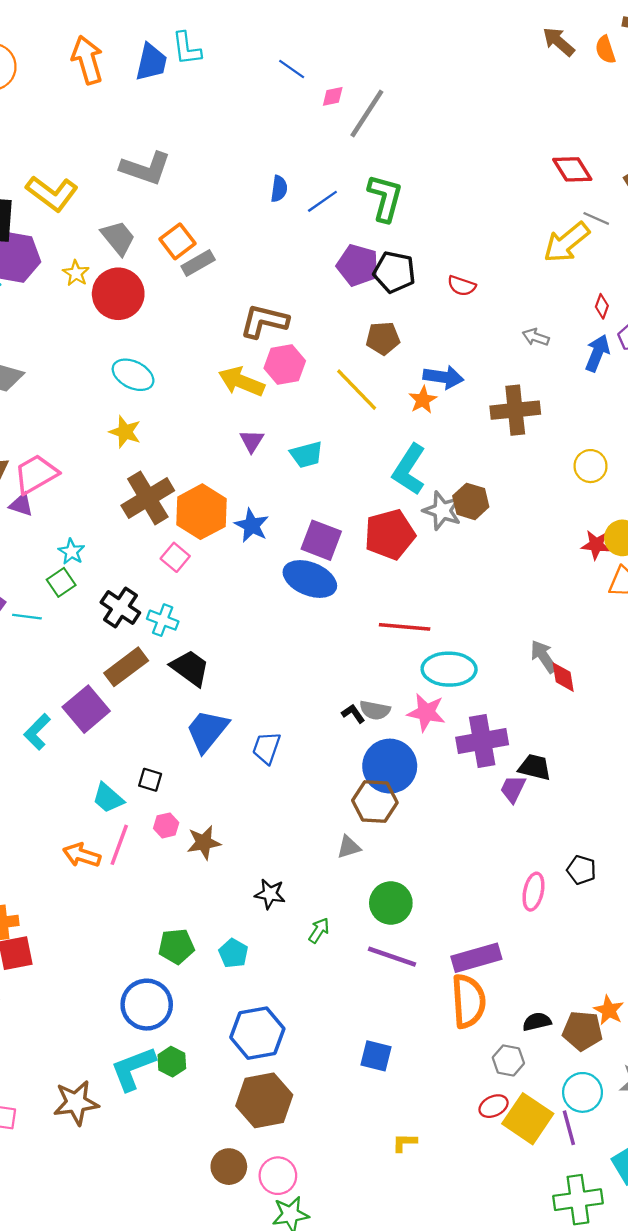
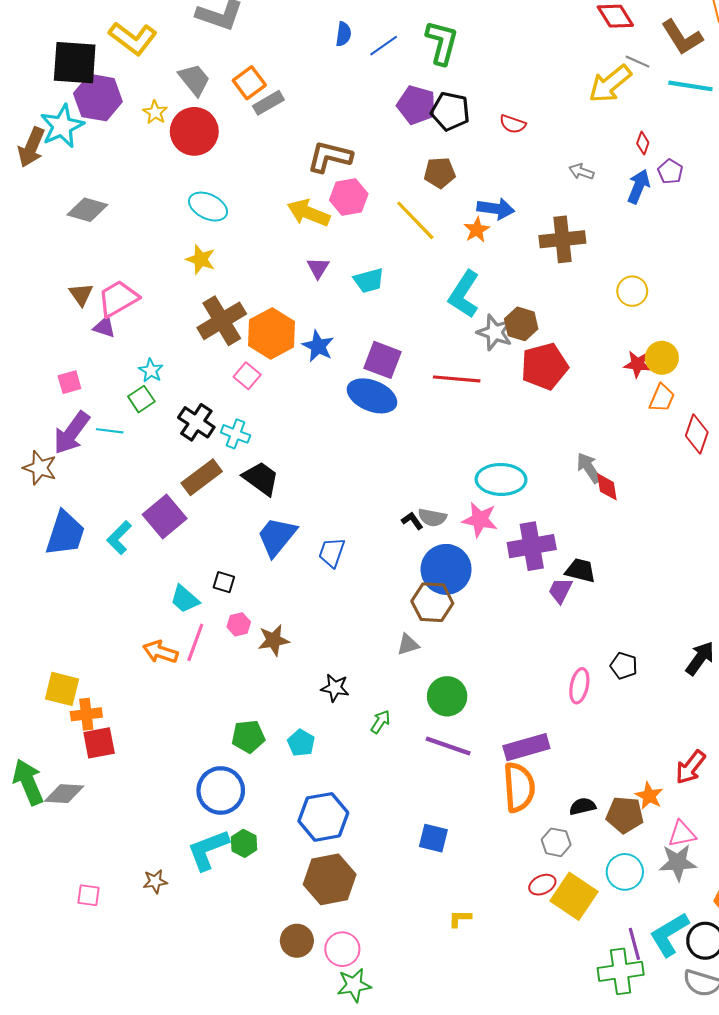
red pentagon: (390, 534) -> (544, 366), moved
red line: (405, 627) -> (457, 379), moved
brown star: (76, 1103) -> (155, 881), size x0.6
purple line: (569, 1128) -> (634, 944), moved

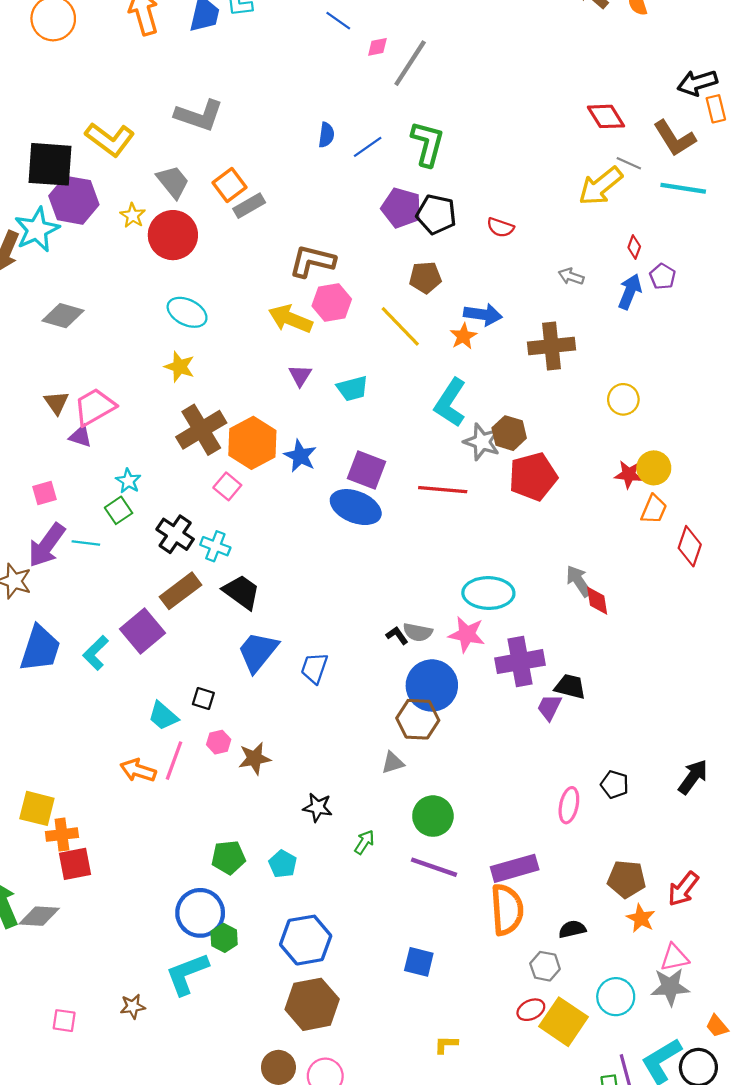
brown pentagon: (625, 815) -> (627, 879), moved
green hexagon: (244, 843) -> (224, 938), moved

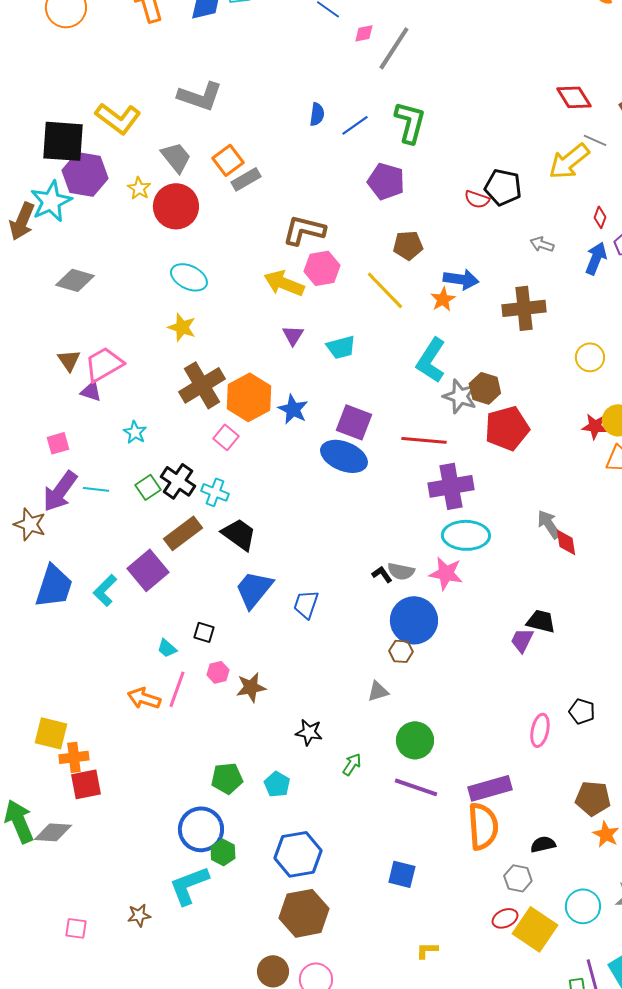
black pentagon: (436, 214) -> (503, 187), moved
green square: (119, 510) -> (148, 487), moved
purple cross: (520, 662) -> (451, 486), moved
cyan trapezoid: (163, 716) -> (167, 648), size x0.7
brown hexagon: (418, 719) -> (401, 651), size x0.6

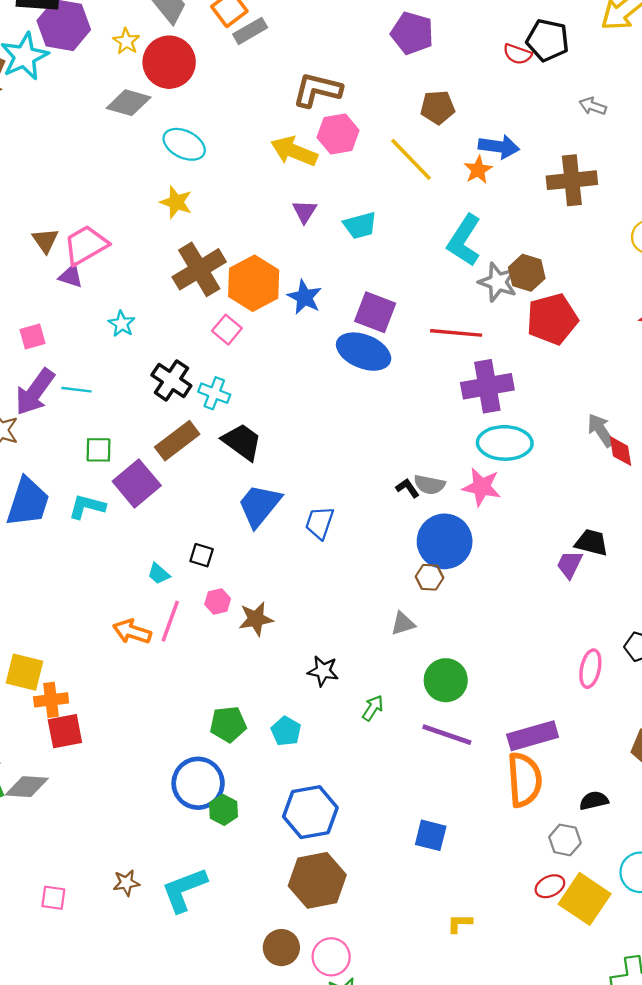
gray diamond: (75, 280) -> (129, 103), moved
green square: (148, 487) -> (99, 450), moved, turned 35
cyan L-shape: (105, 590) -> (87, 507), turned 60
cyan L-shape: (189, 885) -> (184, 890), moved

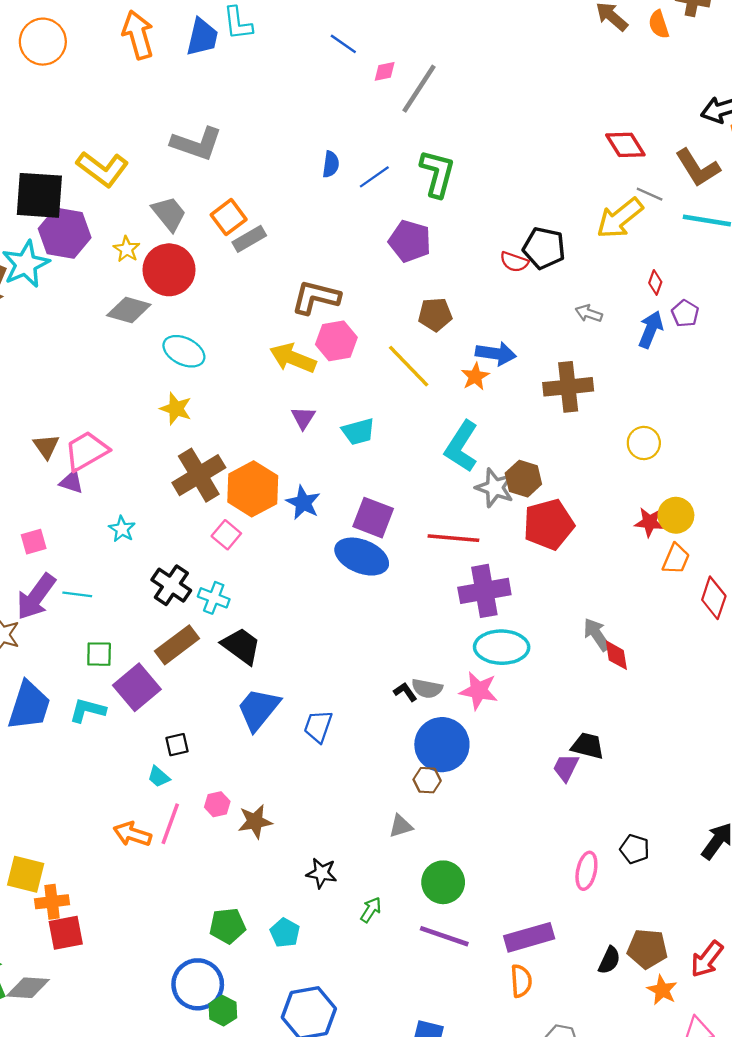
black square: (202, 555) -> (177, 745), moved, turned -30
orange semicircle: (524, 780) -> (521, 981), size x0.6
black semicircle: (594, 801) -> (609, 960), moved, turned 128

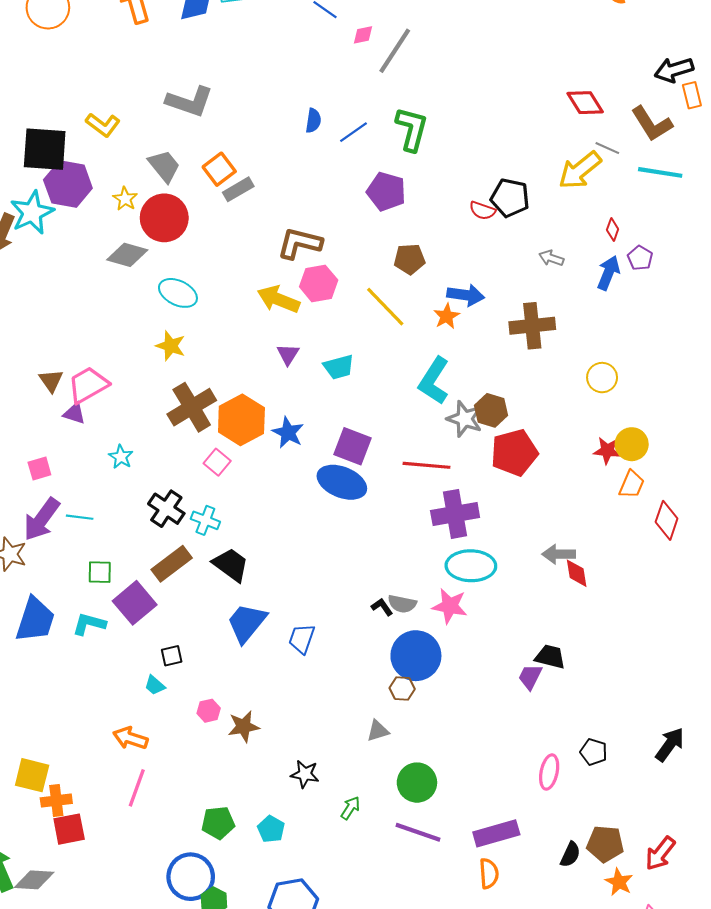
yellow L-shape: (102, 169) -> (103, 125), size x0.7
gray arrow: (597, 635) -> (559, 554), turned -56
pink line: (170, 824) -> (137, 788), moved

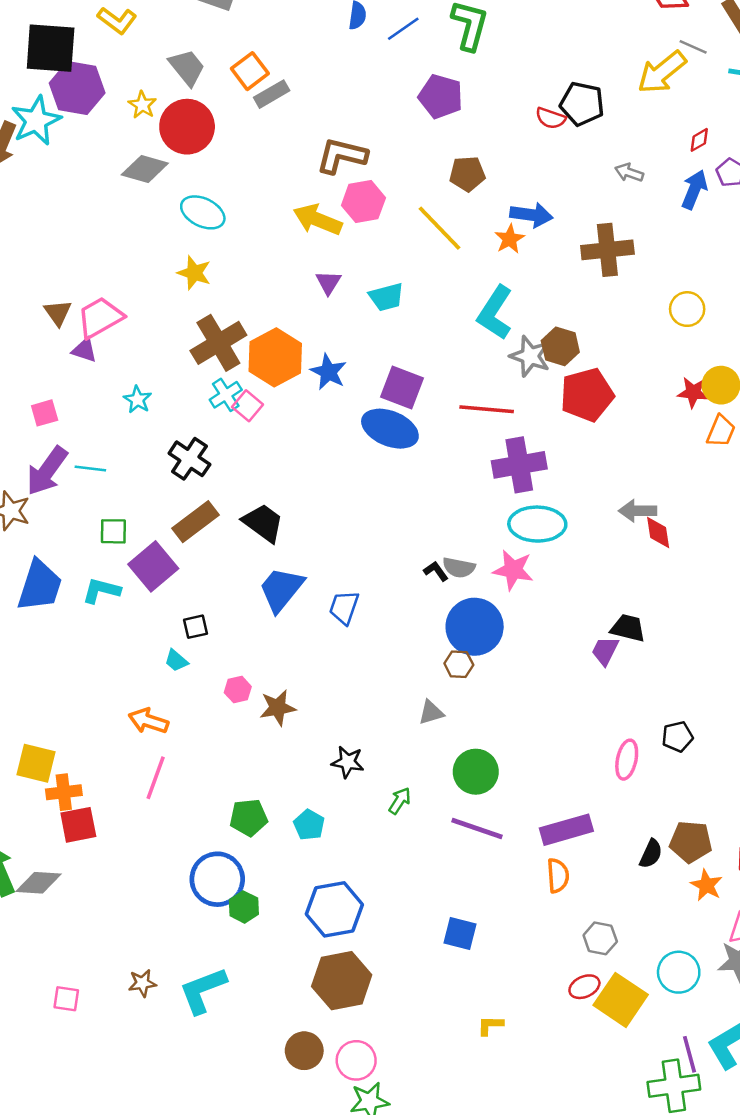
red diamond: (613, 229) -> (699, 140), turned 40
cyan cross: (205, 520) -> (226, 395), moved, turned 36
black pentagon: (594, 752) -> (677, 737), turned -30

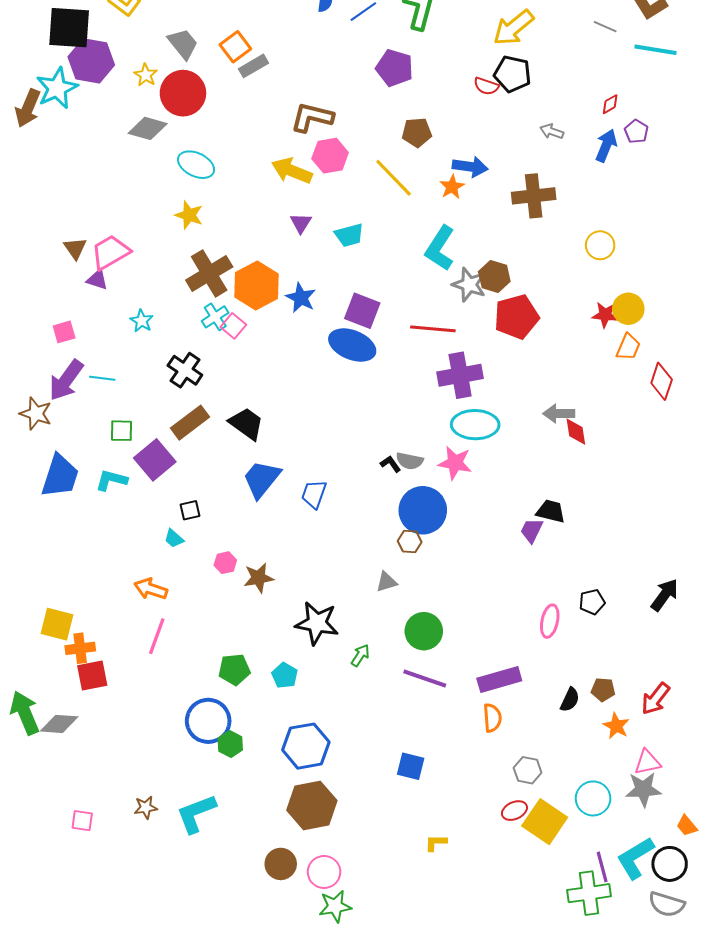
yellow arrow: (662, 72) -> (513, 28), moved
black star: (348, 762) -> (317, 623), size x1.6
brown pentagon: (691, 842) -> (603, 690), size x0.7

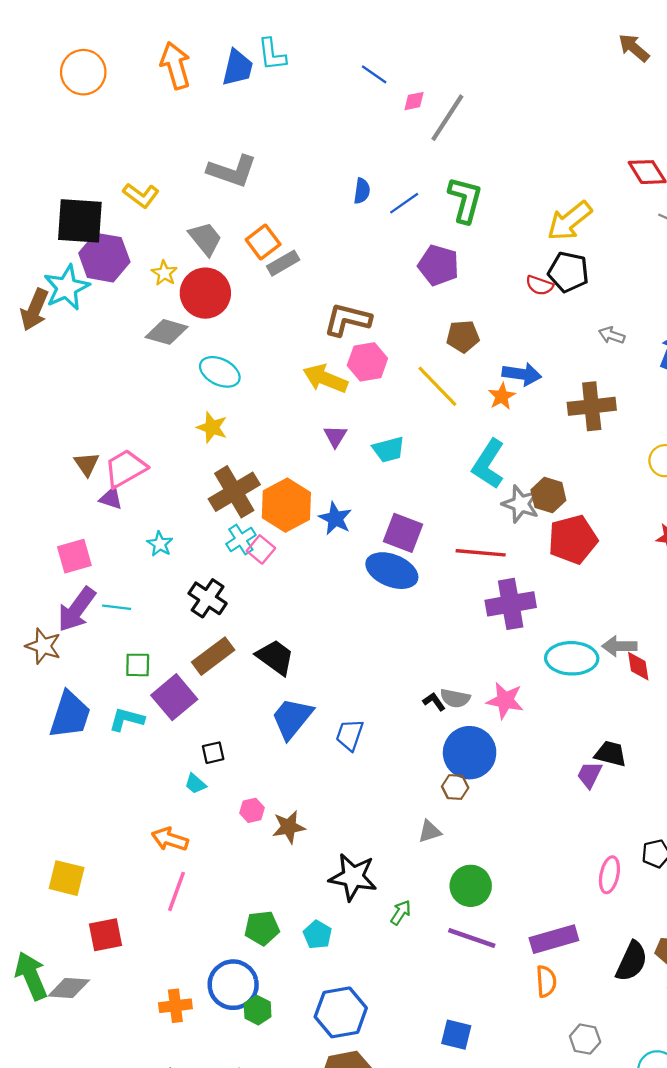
pink square: (64, 332) -> (74, 556), size x1.4
cyan ellipse: (475, 425) -> (572, 658), moved
orange cross: (80, 648) -> (175, 1006), moved
black semicircle: (570, 700) -> (632, 961), size x1.5

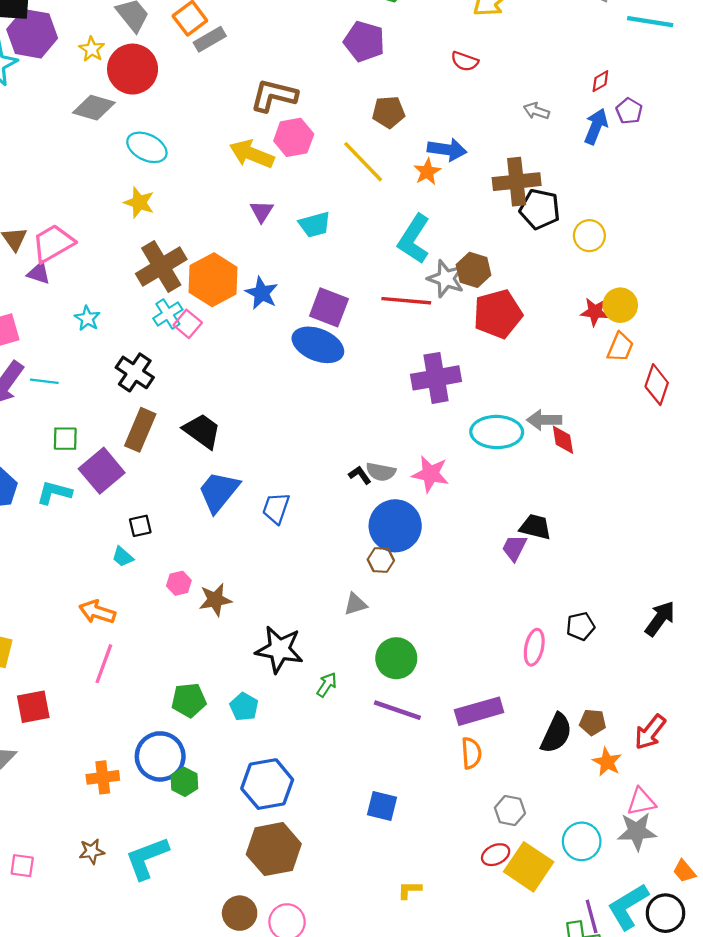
black pentagon: (568, 272) -> (540, 209), moved
red line: (481, 553) -> (406, 301), moved
brown rectangle: (213, 656) -> (140, 430), turned -30

